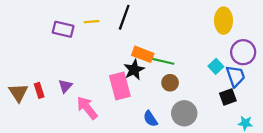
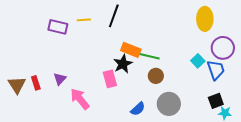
pink rectangle: (120, 86) -> (110, 79), size x0.7
black square: (228, 97) -> (216, 101), moved
blue semicircle: (150, 119) -> (138, 109), turned -98

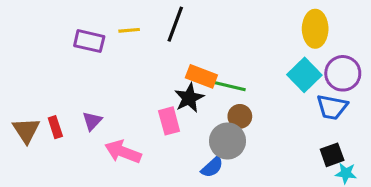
cyan square: (198, 61) -> (304, 75), moved, size x1.5
blue trapezoid: (216, 70) -> (332, 107), turned 120
pink arrow: (80, 99) -> (123, 152), turned -30
gray circle: (169, 104) -> (228, 141), moved

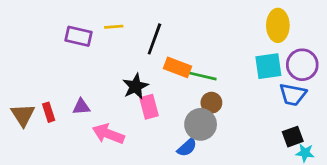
black line: (175, 24) -> (154, 39), moved
cyan square: (304, 75) -> (268, 66), turned 36
black star: (189, 98) -> (135, 86), moved
purple triangle: (92, 121) -> (81, 107), turned 42

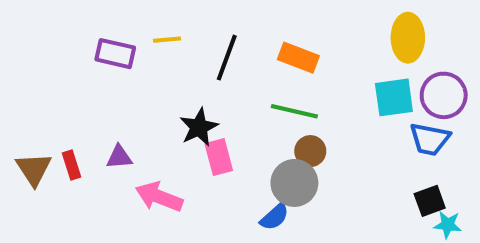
orange rectangle: (178, 67) -> (298, 58), moved

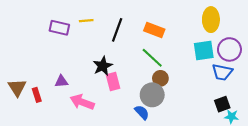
green line: (294, 111) -> (152, 58), turned 30
red rectangle: (71, 165) -> (37, 95), moved
blue semicircle: (274, 217) -> (142, 112), turned -91

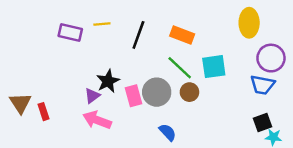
cyan square: (204, 51) -> (214, 67), moved
black star: (103, 66) -> (108, 81), moved
purple triangle: (61, 81) -> (92, 96), moved, turned -32
gray circle: (152, 95) -> (157, 92), moved

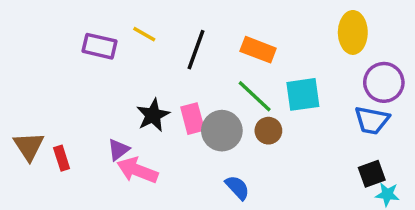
yellow line: (102, 24) -> (144, 34), turned 35
purple triangle: (92, 96) -> (118, 150), moved
pink rectangle: (134, 96) -> (193, 119), moved

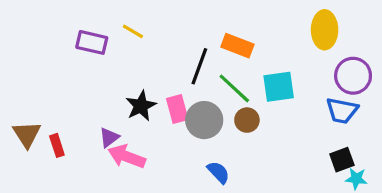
black line: (196, 50) -> (199, 66), moved

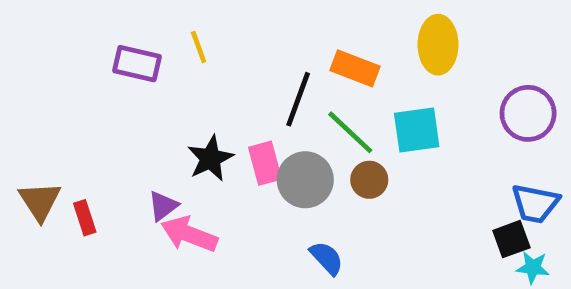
yellow ellipse: (325, 30) -> (438, 45), moved
yellow line: (133, 31) -> (199, 47), turned 40
blue trapezoid: (342, 111) -> (535, 203), moved

